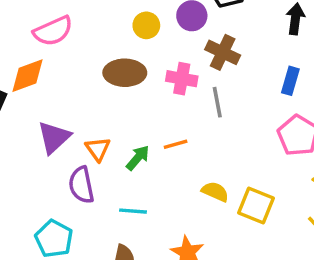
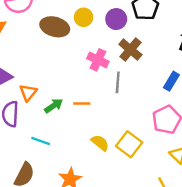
brown ellipse: (125, 73) -> (55, 27), moved
yellow square: (256, 206) -> (129, 144), moved

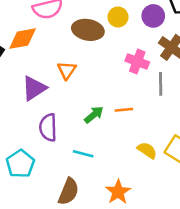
orange triangle: (28, 92) -> (67, 70), moved

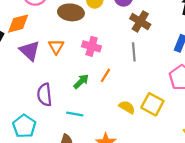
pink cross: (137, 62) -> (92, 46), moved
purple triangle: (34, 88) -> (30, 51), moved, turned -40
orange line: (124, 110) -> (105, 75), turned -48

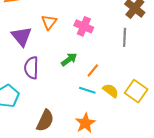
purple triangle: (30, 51) -> (22, 36), moved
orange line: (105, 75) -> (93, 70), moved
cyan line: (75, 114) -> (87, 90), moved

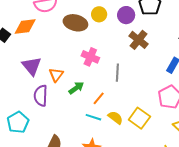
orange triangle: (49, 22) -> (56, 75), moved
gray line: (125, 37) -> (117, 73), moved

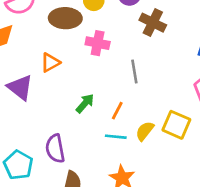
pink cross: (90, 57) -> (98, 43), moved
orange triangle: (56, 75) -> (50, 62), moved, turned 35
purple semicircle: (41, 96) -> (55, 149), moved
yellow semicircle: (115, 118) -> (145, 131), turned -77

